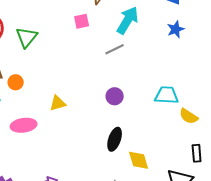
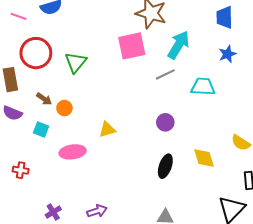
pink square: (82, 21) -> (132, 46), size x1.8
cyan trapezoid: (167, 95) -> (203, 87), moved
yellow diamond: (139, 160) -> (204, 158), moved

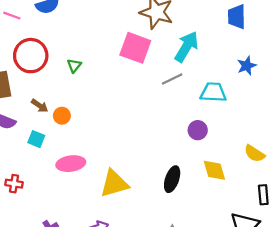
pink square: (132, 46) -> (135, 48), turned 32
blue star: (227, 54) -> (247, 66), moved
green triangle: (76, 62) -> (74, 66), size x0.6
purple circle: (165, 122) -> (198, 130), moved
yellow triangle: (107, 129) -> (114, 184), moved, size x1.6

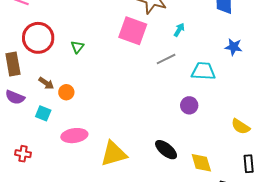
cyan arrow: (187, 47) -> (179, 30), size x0.5
blue star: (247, 66) -> (234, 47), turned 30
yellow diamond: (214, 170) -> (201, 163), moved
black ellipse: (172, 179) -> (166, 150), turned -70

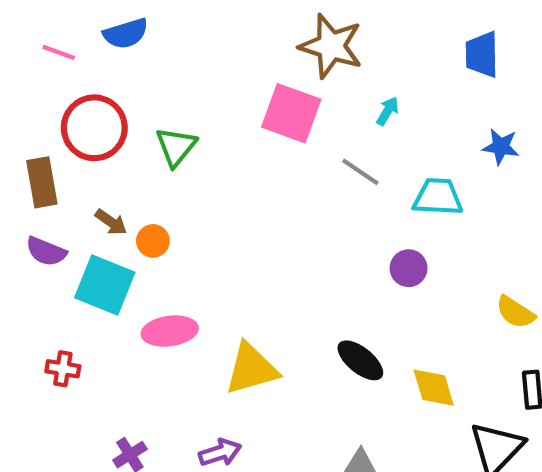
green triangle: (77, 47) -> (176, 147), size x1.5
gray line: (166, 59) -> (360, 172), turned 60
cyan square: (43, 113) -> (105, 285), size x1.8

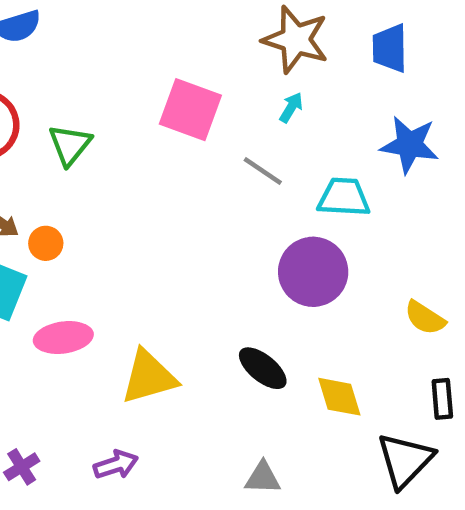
brown star: (331, 46) -> (296, 40), moved
blue star: (501, 147) -> (409, 145), size x1.5
purple circle: (409, 268) -> (313, 272), size x1.8

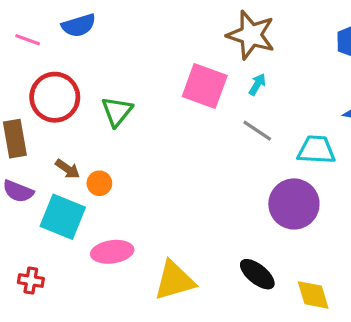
brown star: (296, 40) -> (251, 35), moved
cyan arrow: (291, 107) -> (257, 84), moved

